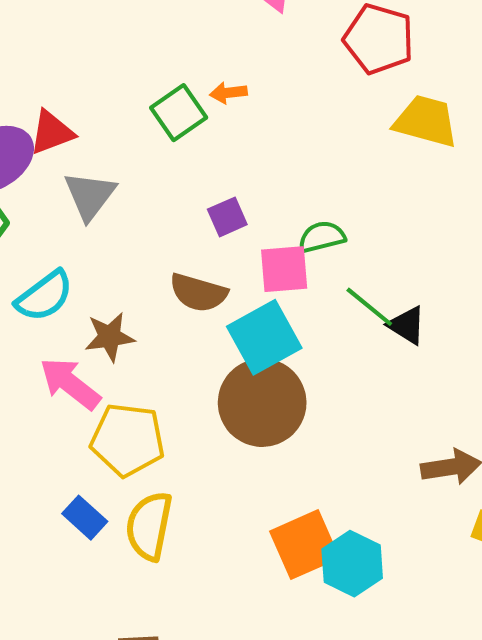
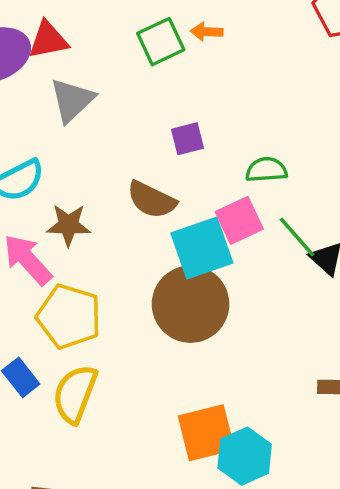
pink square: (284, 269) -> (239, 220), moved, turned -30

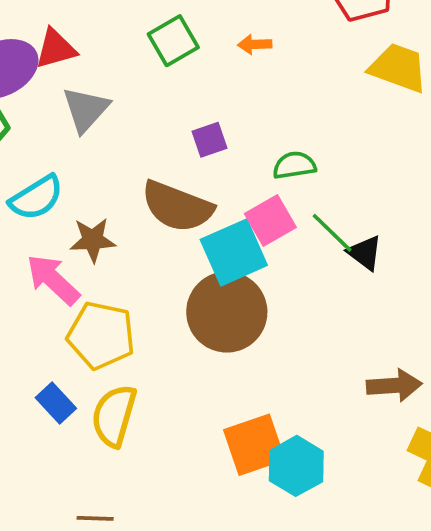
orange arrow: (207, 32) -> (255, 44), moved
brown semicircle: (152, 200) -> (177, 207), size x1.4

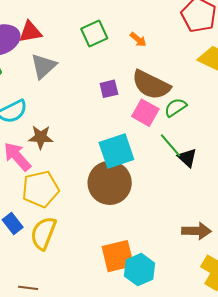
orange arrow: (255, 44) -> (138, 39), turned -144
green semicircle: (294, 165) -> (175, 107), moved, turned -30
brown semicircle: (177, 207) -> (151, 85), moved
pink square: (270, 220) -> (145, 113), moved, turned -36
yellow pentagon: (101, 335) -> (40, 189), turned -30

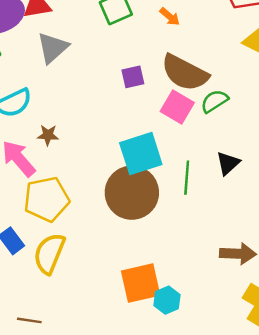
brown star: (41, 137) -> (48, 135), size x0.7
green line: (171, 145) -> (187, 178), moved, turned 44
black triangle: (187, 158) -> (228, 163), turned 35
cyan hexagon: (140, 270) -> (167, 300), size x0.7

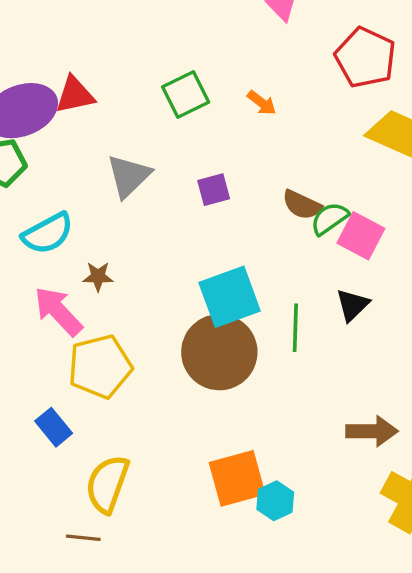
gray triangle: (53, 48) -> (129, 176), moved
brown semicircle: (185, 73) -> (302, 205), moved, size x0.6
pink square: (177, 107) -> (361, 236), moved
yellow semicircle: (49, 253) -> (107, 484), moved

